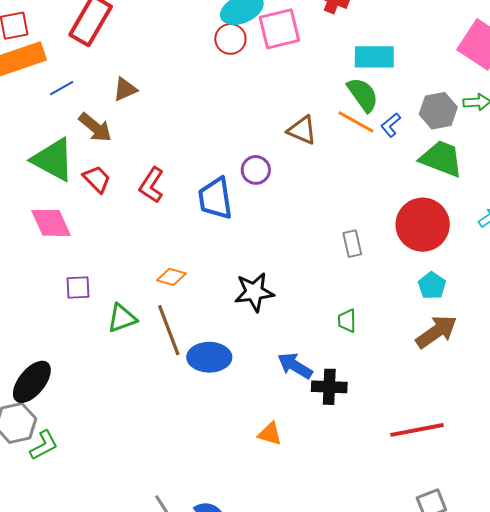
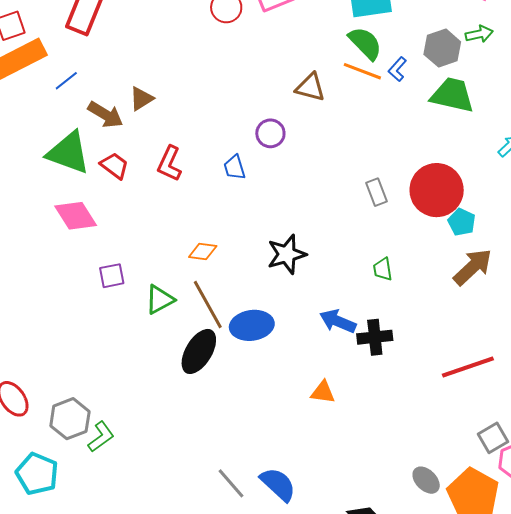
brown triangle: (125, 89) -> (141, 99), moved
blue trapezoid: (215, 198) -> (235, 167), size x0.6
red circle: (423, 225) -> (437, 190), moved
black ellipse: (32, 382) -> (199, 351), moved

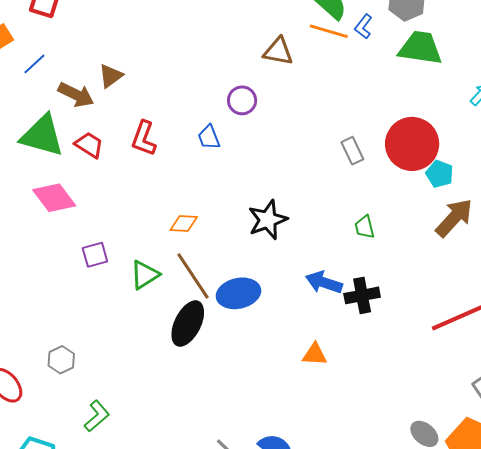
gray hexagon: (70, 419) -> (61, 360), moved, size x0.7

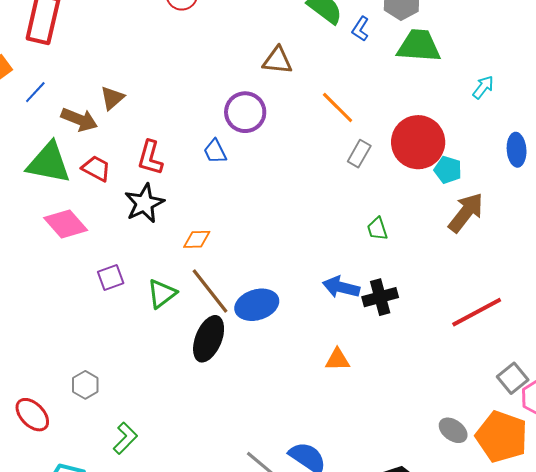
orange line: (329, 31) -> (338, 107), moved, turned 33
purple circle: (242, 100) -> (245, 112), size x1.4
gray rectangle: (352, 151) -> (359, 154), turned 60
black star: (268, 220) -> (144, 203), moved

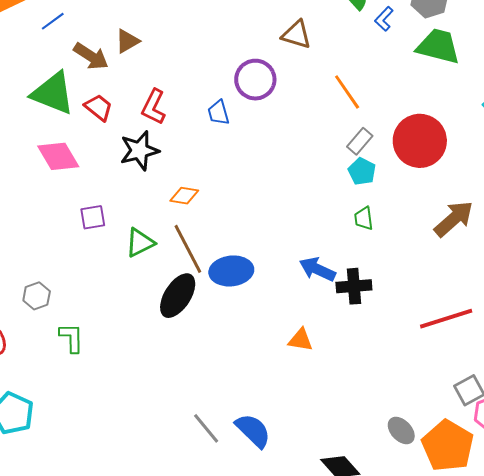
cyan pentagon: (448, 170) -> (362, 171), moved
gray hexagon: (85, 385) -> (37, 296), moved
green L-shape: (125, 438) -> (72, 338), moved, turned -56

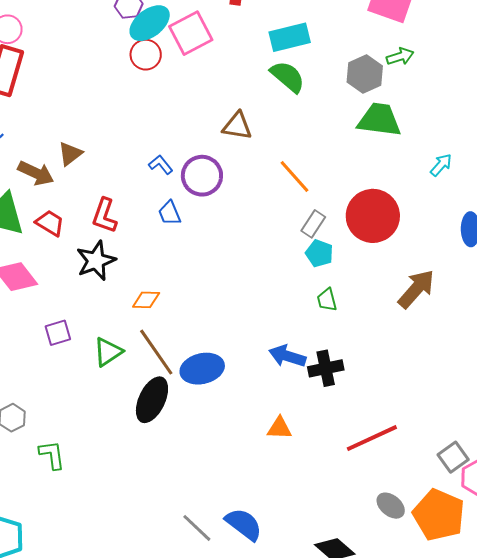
blue L-shape: (384, 19) -> (161, 165), moved, turned 105
red line: (446, 319) -> (372, 438), moved

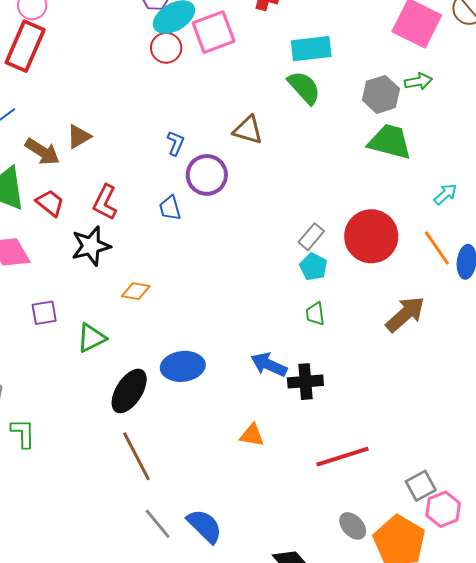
blue L-shape: (161, 165) -> (176, 143), moved, turned 55
orange line: (295, 176) -> (437, 248), moved
brown line: (156, 352) -> (136, 456), moved

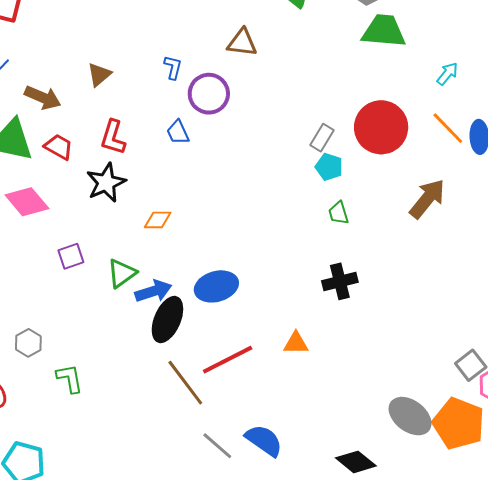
brown triangle: (79, 137) -> (99, 75), moved
blue arrow: (269, 365) -> (153, 291), moved, turned 147
red line: (342, 457) -> (228, 360), moved
gray ellipse: (353, 526) -> (410, 416), size x1.5

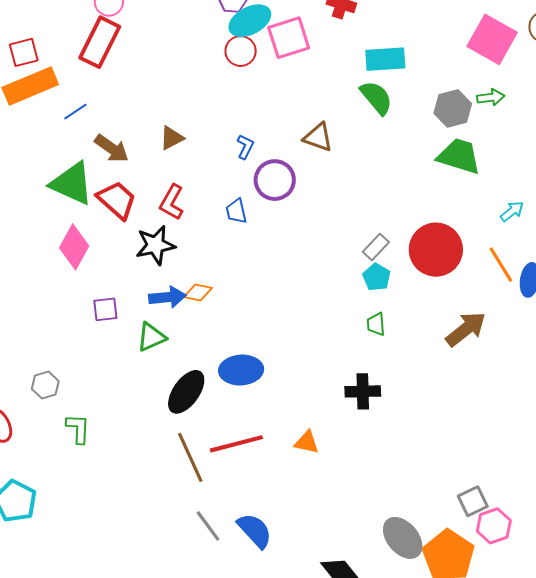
red trapezoid: (59, 147) -> (117, 200), size x1.4
pink diamond: (27, 202) -> (74, 247), turned 57
blue arrow: (153, 291) -> (167, 297), moved

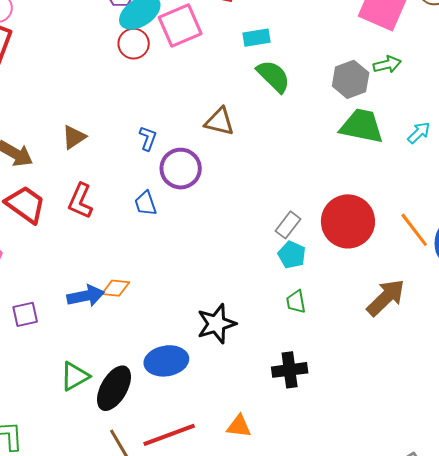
cyan rectangle: (385, 59) -> (256, 38), moved, size x0.7
cyan arrow: (512, 211) -> (419, 133), moved
black star: (155, 245) -> (216, 324), moved
green triangle: (151, 337) -> (75, 376), moved

